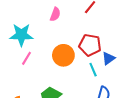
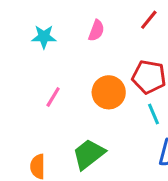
cyan star: (21, 35) -> (44, 37), moved, size x0.7

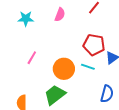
orange circle: (109, 92) -> (64, 69), moved
cyan line: (153, 114) -> (88, 67), moved, turned -48

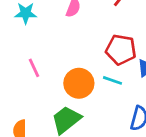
pink line: (32, 58) -> (34, 68), turned -56

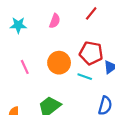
orange circle: (79, 83) -> (59, 63), moved

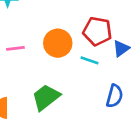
pink line: (25, 67) -> (15, 48), turned -72

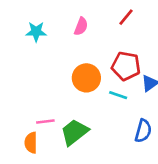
pink line: (15, 48) -> (45, 122), moved

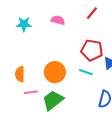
pink semicircle: (81, 26) -> (58, 20), turned -96
orange circle: (86, 78) -> (55, 72), moved
orange semicircle: (31, 143) -> (20, 74), moved

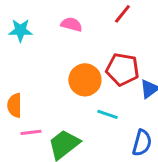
orange circle: (55, 72) -> (85, 80), moved
cyan line: (86, 72) -> (107, 114), moved

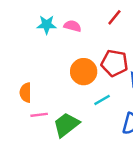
cyan star: (20, 30) -> (47, 25), moved
cyan line: (107, 114) -> (102, 100), turned -49

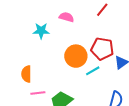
cyan star: (47, 25) -> (41, 31), moved
cyan line: (102, 100) -> (93, 71), moved

